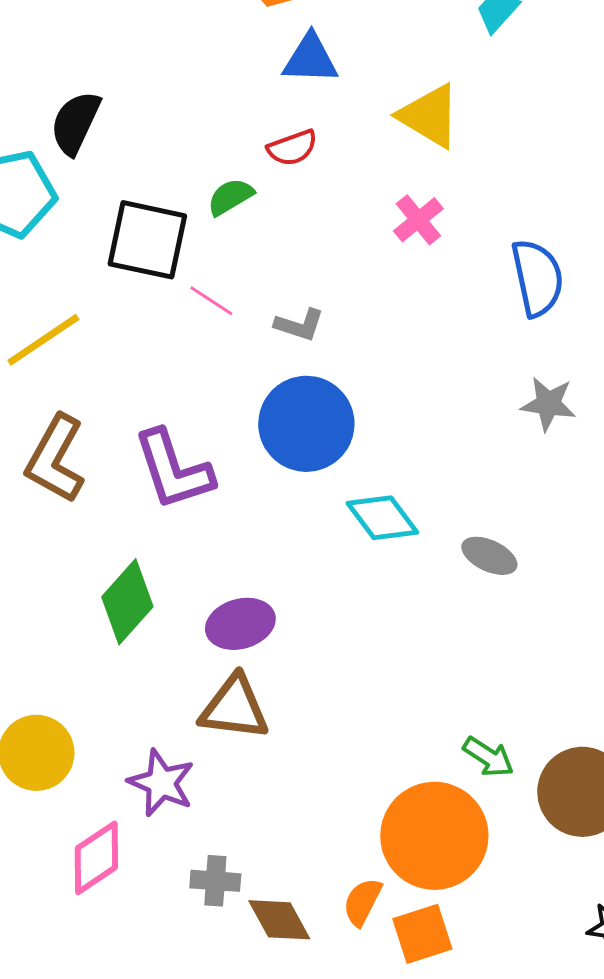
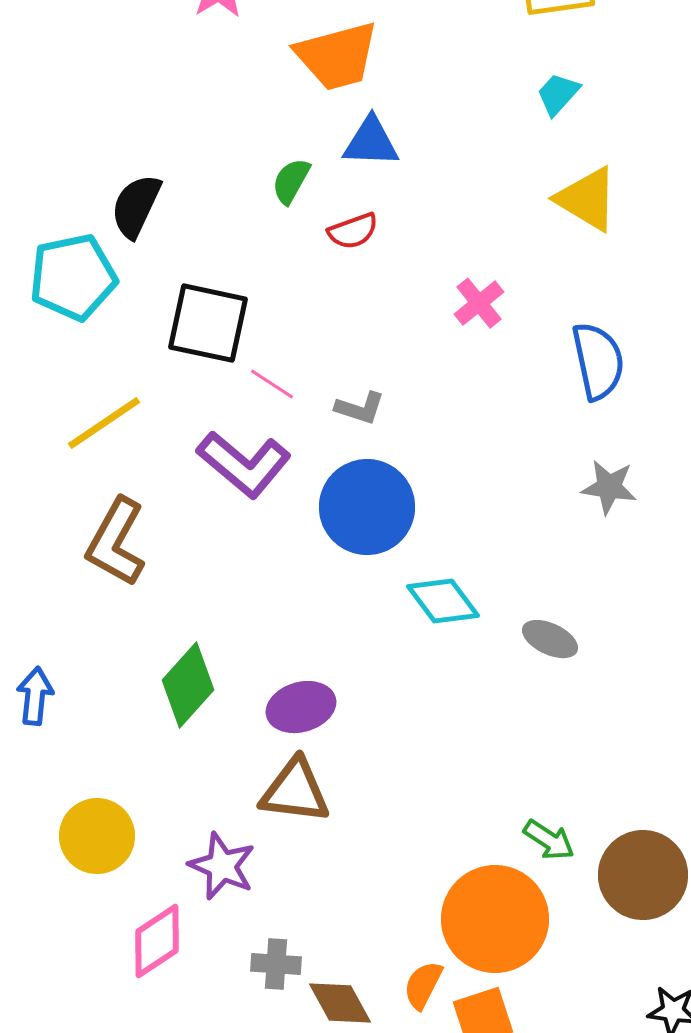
yellow triangle: (429, 116) -> (587, 199), moved
green semicircle: (230, 197) -> (291, 181), moved, turned -30
purple L-shape: (173, 470) -> (244, 464), moved, turned -32

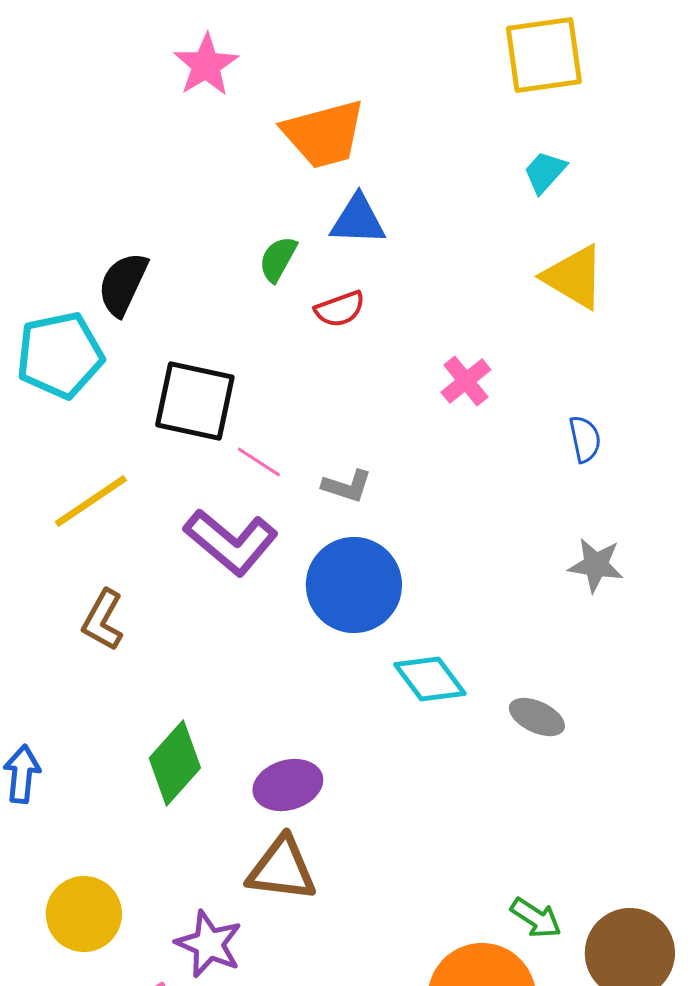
blue semicircle: (598, 361) -> (585, 439), size x0.6
brown L-shape: (116, 542) -> (103, 620), size x0.7

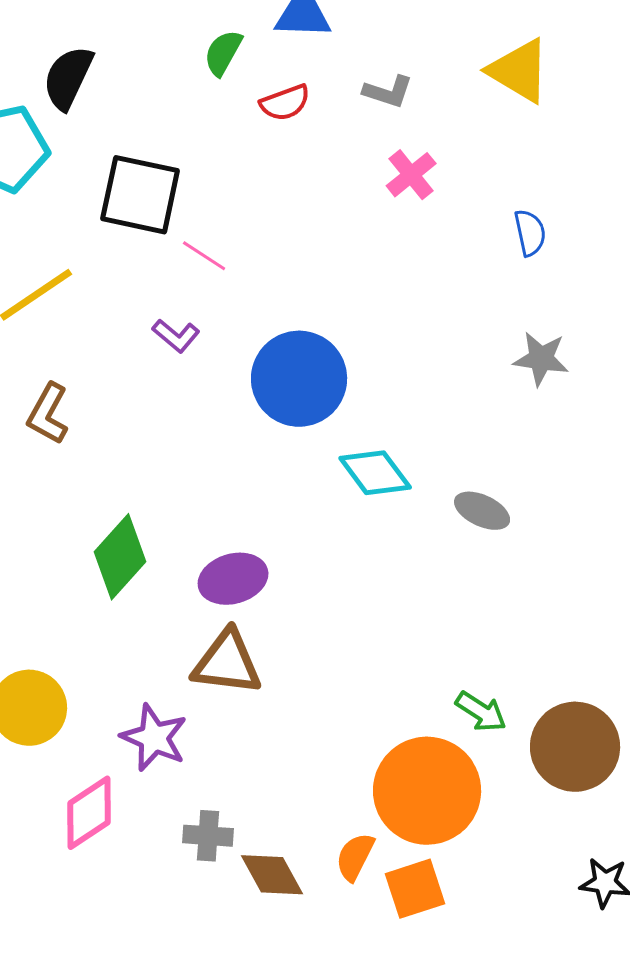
gray L-shape: (347, 486) -> (388, 92), moved
purple L-shape: (231, 542) -> (176, 336), size x0.5

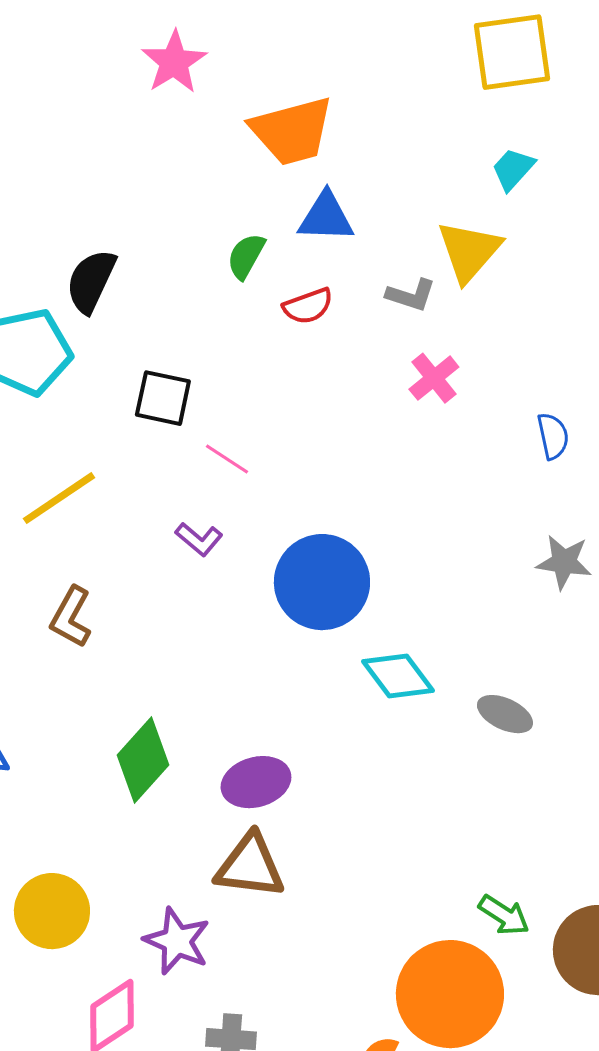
yellow triangle: (519, 71) -> (469, 251), moved, turned 40
black square: (140, 195) -> (163, 398), size x0.7

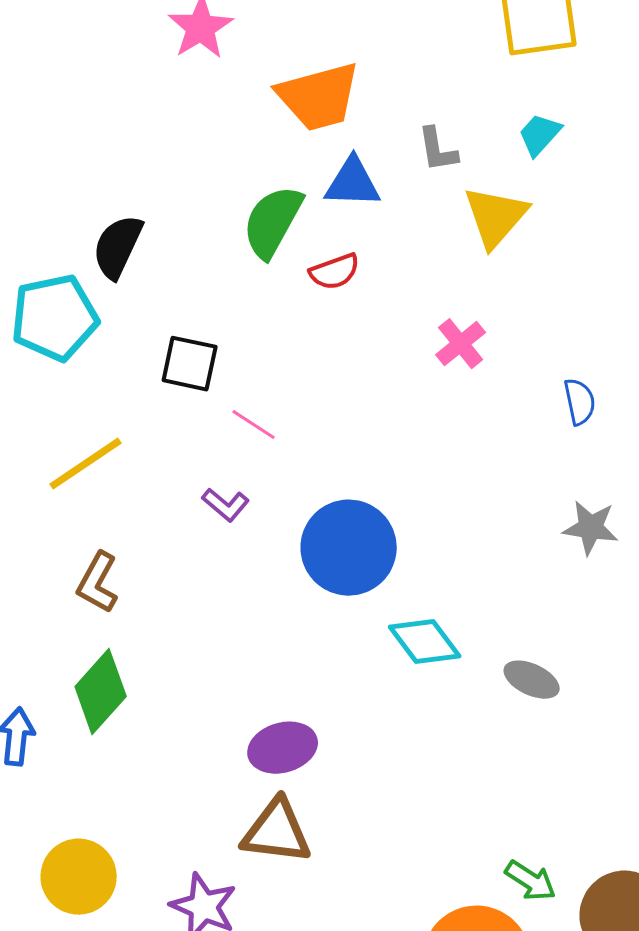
green semicircle: (246, 256) -> (273, 222), size x1.6
gray L-shape: (411, 295) -> (438, 150), moved, turned 63
green diamond: (143, 760) -> (101, 692), moved

